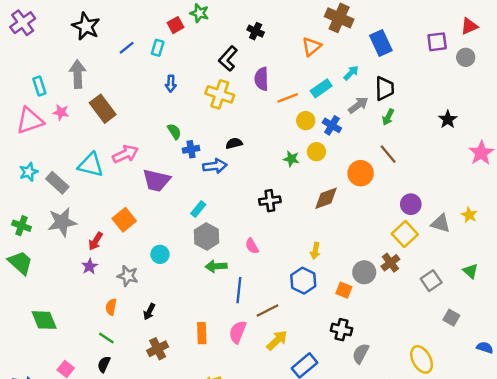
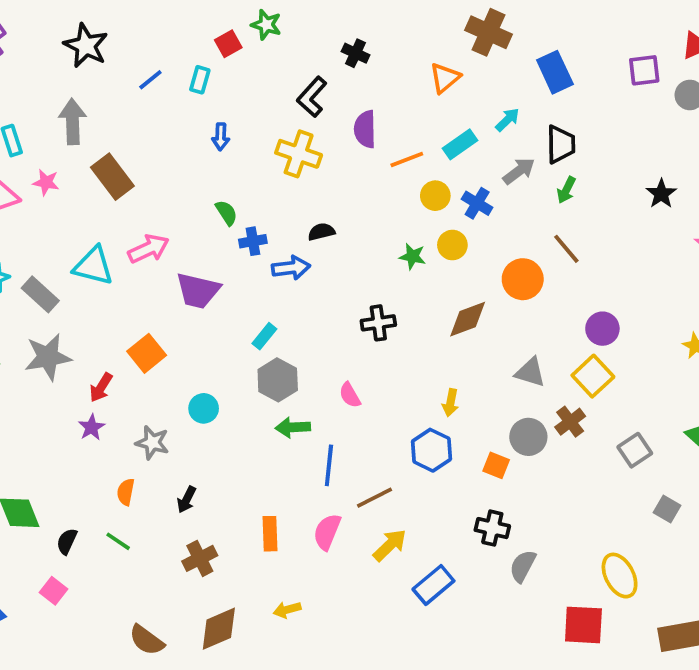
gray triangle: (441, 223) -> (530, 372), moved
black semicircle: (104, 364) -> (67, 541), moved

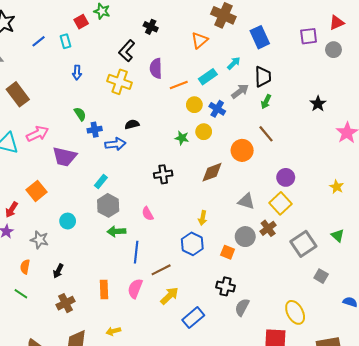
cyan rectangle: (200, 80) -> (66, 41), turned -32
gray square: (635, 450) -> (303, 244), size x1.4

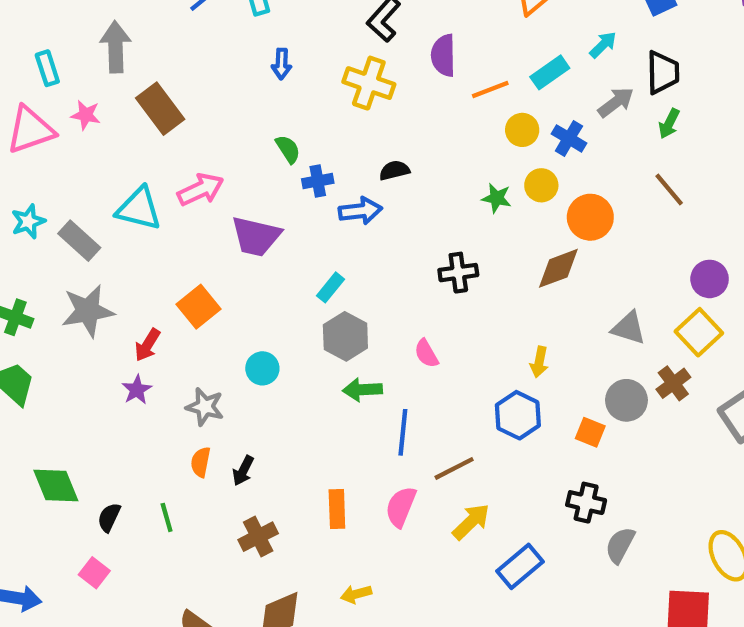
orange circle: (242, 150) -> (590, 217), moved
orange semicircle: (25, 267) -> (201, 462), moved
green line: (21, 294) -> (167, 517), turned 40

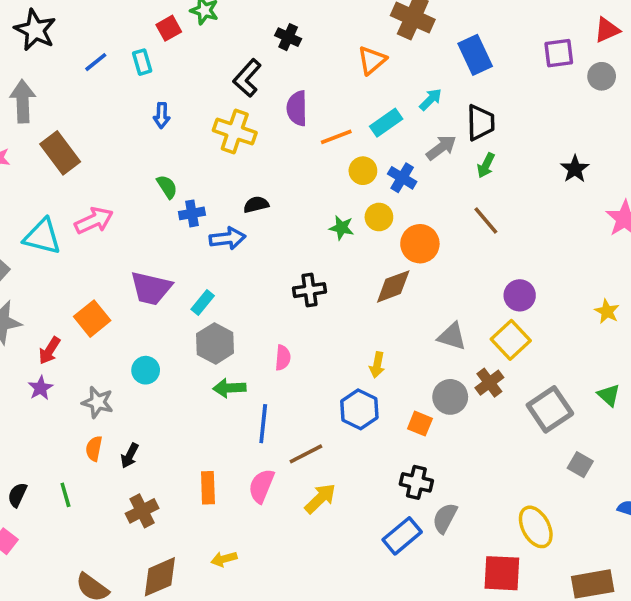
purple trapezoid: (256, 236) -> (151, 288), moved
pink semicircle: (426, 353) -> (283, 358), turned -145
blue rectangle: (520, 566) -> (402, 536), moved

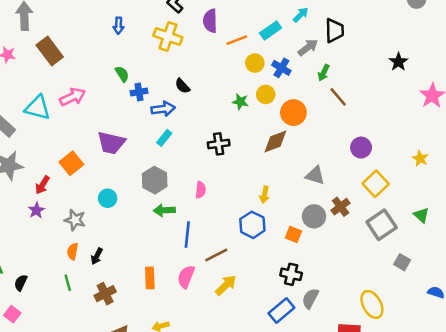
green arrow: (486, 165) -> (324, 73), moved
black semicircle: (256, 205) -> (182, 86), turned -119
cyan rectangle: (203, 302) -> (164, 138), moved
yellow square: (511, 340) -> (376, 184), moved
green line: (65, 495) -> (68, 283), moved

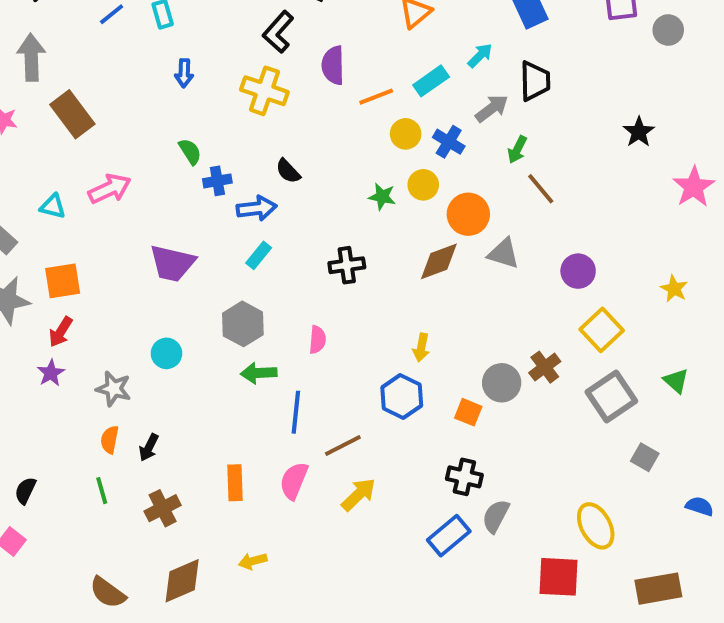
cyan triangle: (38, 108) -> (53, 206), size x0.6
orange square: (71, 163) -> (63, 281), moved, turned 30
gray triangle: (315, 175) -> (504, 253), moved

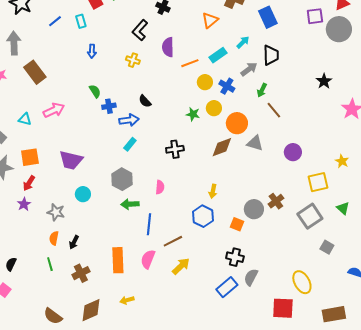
gray circle: (668, 30) -> (339, 29), size x1.6
yellow cross: (264, 91) -> (133, 60), size x0.6
purple trapezoid: (172, 263) -> (71, 160), moved
yellow square: (602, 330) -> (318, 182), moved, turned 30
orange rectangle: (235, 483) -> (118, 260), size x1.4

